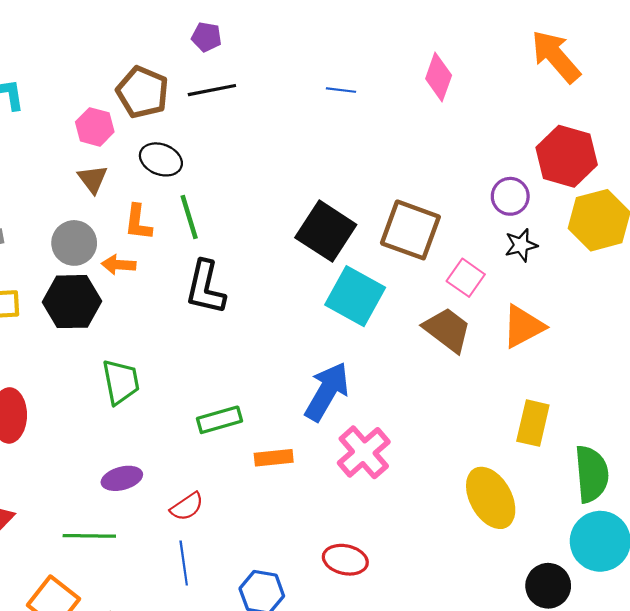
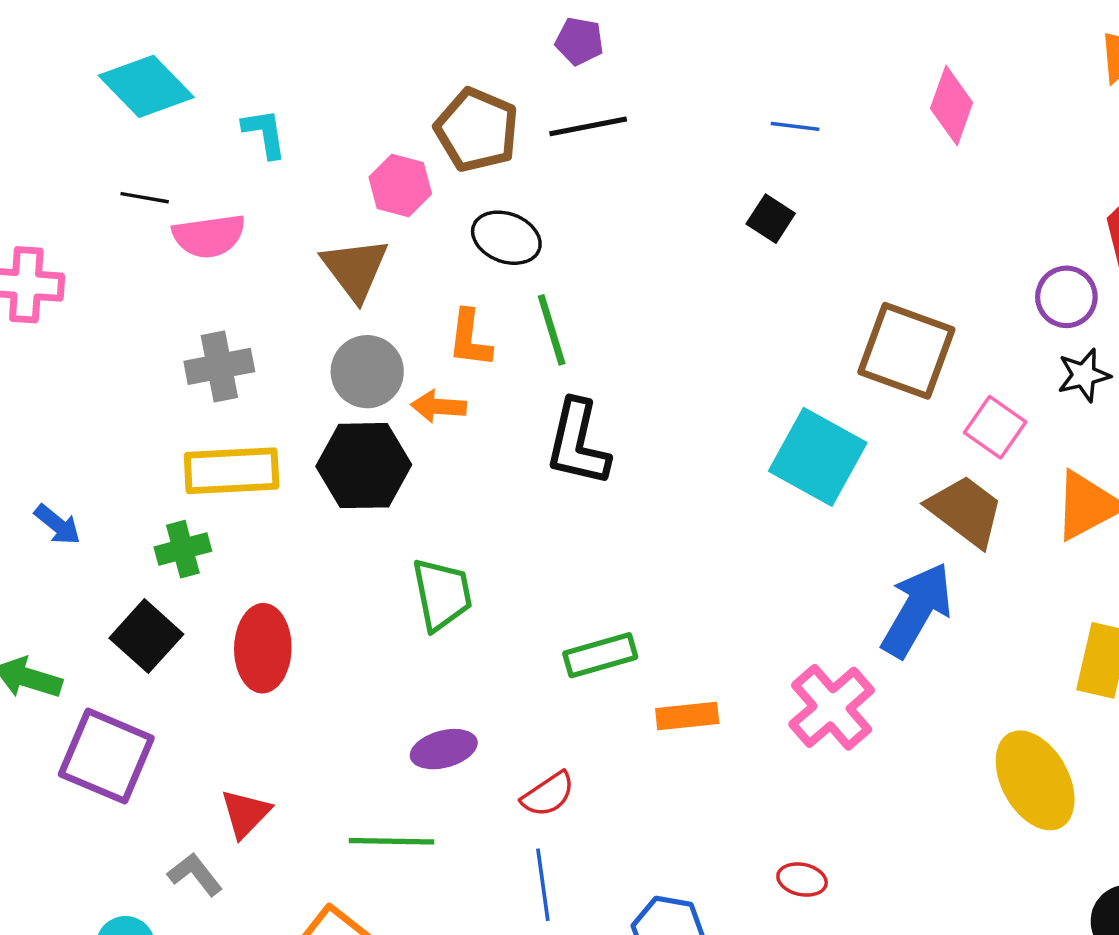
brown triangle: (93, 179) -> (355, 269), moved, size x1.4
black square: (326, 231) -> (771, 219), moved, size x0.5
blue arrow: (327, 392) -> (917, 610), moved
red ellipse: (345, 560) -> (802, 880), size x0.7

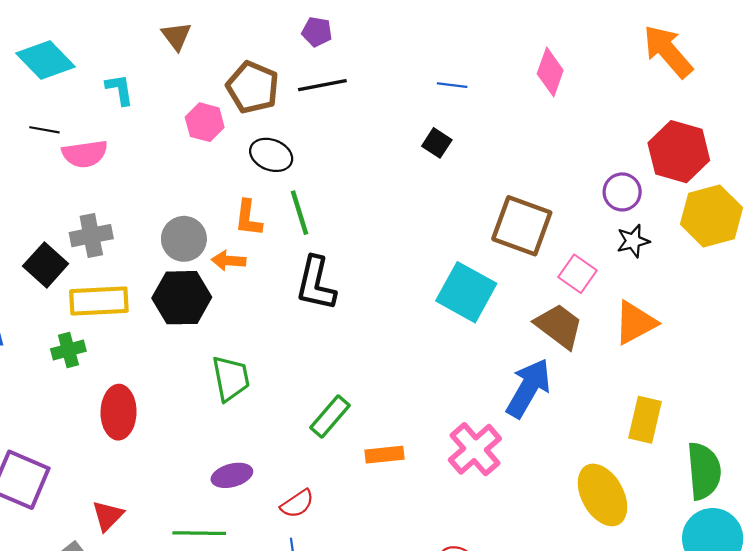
brown triangle: (355, 269) -> (176, 36), moved, size x0.7
black square: (146, 636) -> (46, 265), moved
green rectangle: (600, 655) -> (330, 416), turned -33

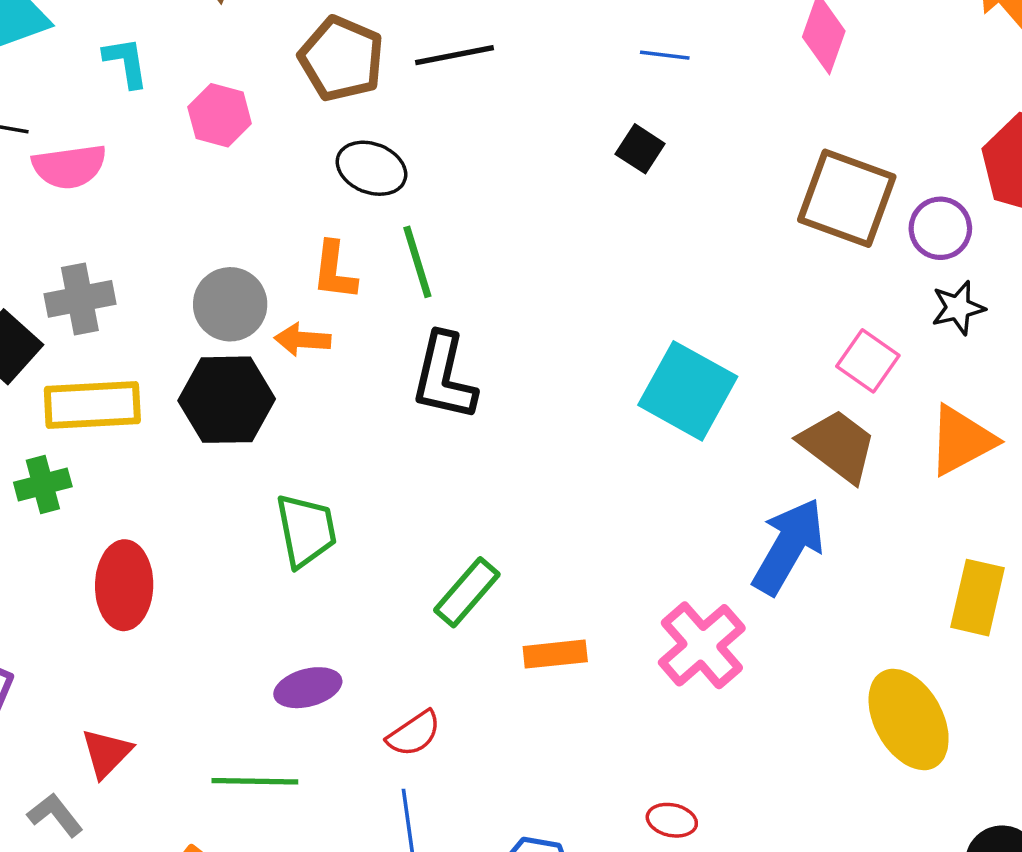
pink hexagon: (205, 122) -> (220, 115), moved
brown square: (522, 226) -> (847, 198), moved

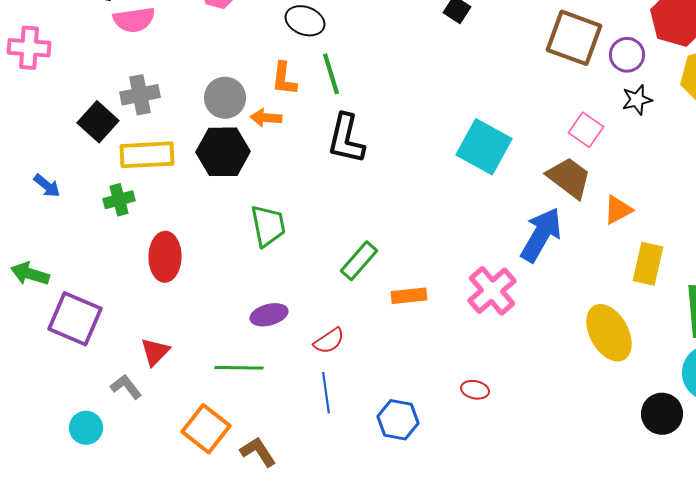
orange triangle: (962, 440) -> (618, 210), moved, size x0.7

